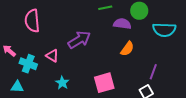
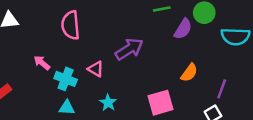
purple semicircle: (122, 24) -> (183, 29), turned 114
orange semicircle: (127, 49) -> (189, 73), moved
cyan triangle: (17, 87) -> (67, 108), moved

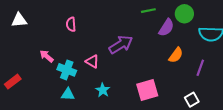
pink semicircle: (71, 25) -> (71, 24), size x0.6
orange semicircle: (189, 73) -> (176, 55), moved
purple line: (222, 89) -> (200, 68), moved

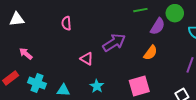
orange semicircle: (176, 55) -> (150, 53), moved
pink arrow: (47, 56) -> (26, 54), moved
cyan cross: (67, 70) -> (37, 83), moved

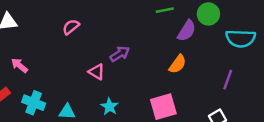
pink semicircle: (66, 23) -> (71, 27), turned 56
purple arrow: (114, 43) -> (120, 54), moved, size x0.7

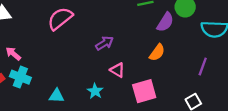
pink semicircle: (71, 27) -> (60, 19), size x1.6
pink triangle: (97, 72) -> (117, 70), moved
cyan cross: (34, 103) -> (20, 77), moved

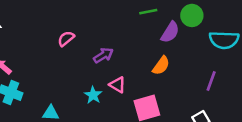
pink semicircle: (60, 19) -> (66, 39), moved, size x0.6
cyan star: (95, 91) -> (93, 95), moved

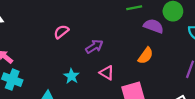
purple semicircle: (170, 32) -> (154, 26), turned -102
cyan star: (93, 95) -> (71, 76), moved

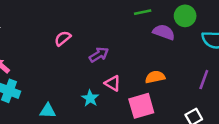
orange semicircle: (146, 56) -> (155, 77), moved, turned -138
cyan star: (71, 76) -> (90, 98), moved

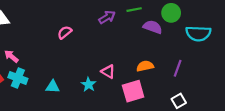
purple arrow: (99, 55) -> (107, 17), moved
purple line: (204, 80) -> (178, 68), moved
cyan triangle: (48, 111) -> (53, 87), moved

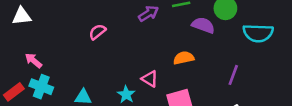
orange semicircle: (145, 66) -> (184, 58), moved

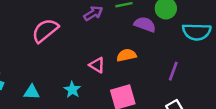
pink semicircle: (97, 32) -> (45, 31), size x1.6
pink triangle: (150, 79) -> (97, 65), moved

